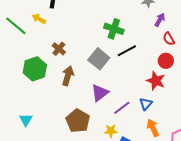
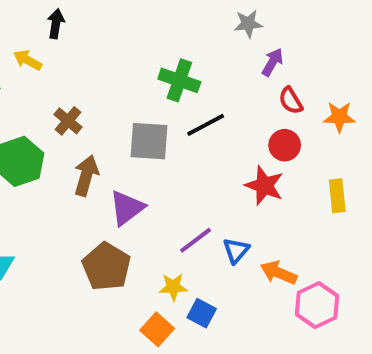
gray square: (99, 59) -> (149, 141), turned -35
purple triangle: (100, 93) -> (127, 208), moved
blue triangle: (146, 104) -> (236, 250), moved
orange arrow: (153, 128) -> (279, 273), moved, turned -42

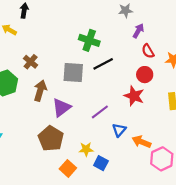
purple line: (196, 240) -> (100, 112), moved
orange square: (157, 329) -> (68, 168), moved

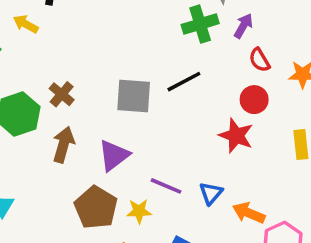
green cross: (89, 40) -> (200, 24), moved, turned -36
brown cross: (31, 62) -> (62, 94), moved
brown arrow: (40, 91) -> (63, 145), moved
purple line: (100, 112) -> (166, 186), moved, turned 60
yellow star: (86, 149) -> (139, 211), moved

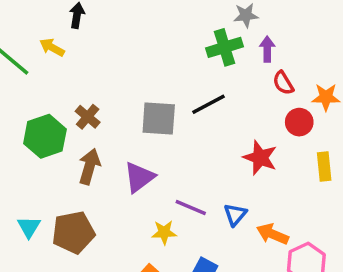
purple arrow: (243, 26) -> (267, 49), turned -30
red circle: (254, 100) -> (299, 122), moved
brown pentagon: (96, 208) -> (73, 232), moved, turned 30

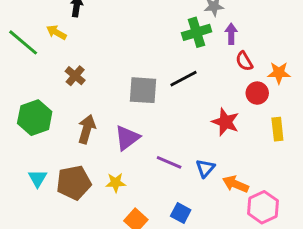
brown cross: (88, 117) -> (75, 76), moved
green hexagon: (45, 136) -> (35, 118), moved
yellow star: (164, 232) -> (116, 183), moved

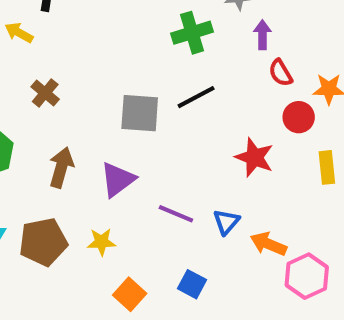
green cross: (197, 32) -> (192, 33), moved

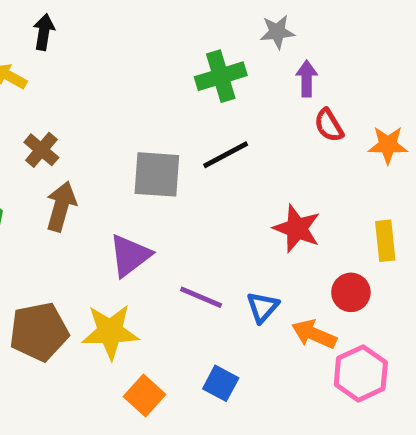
red circle: (299, 117) -> (351, 292), moved
brown arrow: (61, 167) -> (61, 206), moved
yellow star: (101, 242) -> (110, 332), size x1.6

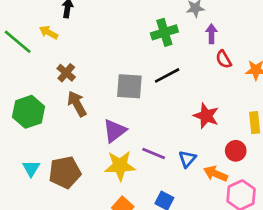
brown arrow: (61, 206) -> (77, 104), turned -45
yellow star: (110, 332) -> (120, 166), moved

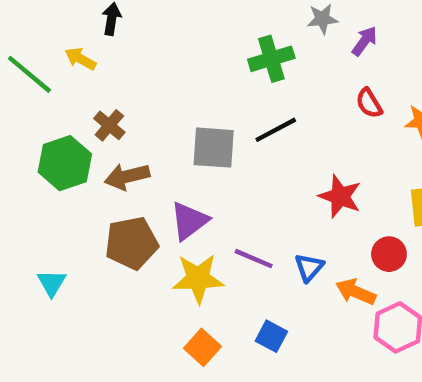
purple arrow: (211, 34) -> (365, 41), moved, turned 36
brown arrow: (77, 104) -> (127, 176), turned -75
green hexagon: (28, 112) -> (65, 163), moved
brown pentagon: (65, 172) -> (132, 243), moved

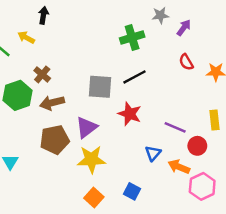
red star: (340, 196) -> (130, 114), moved
purple line: (254, 259) -> (175, 127), moved

